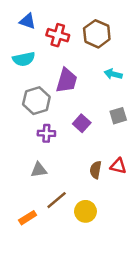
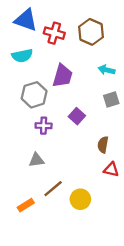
blue triangle: (28, 21) -> (26, 20), size x1.5
gray square: (118, 116) -> (111, 100), moved
red triangle: (118, 166) -> (111, 170), moved
brown semicircle: (96, 170) -> (103, 145), moved

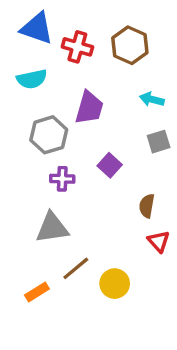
gray triangle: (36, 160) -> (52, 228), size x1.5
red triangle: (111, 170) -> (159, 241), turned 35

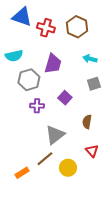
cyan semicircle: (32, 79) -> (14, 56), moved
gray triangle: (52, 228) -> (55, 135), moved, turned -30
red triangle: (159, 241) -> (92, 151), moved

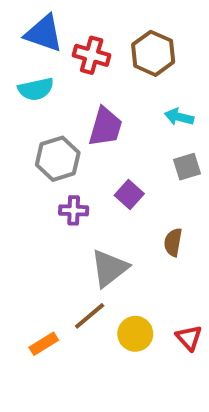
cyan semicircle: (14, 56) -> (36, 89), moved
red triangle: (92, 151) -> (189, 338), moved

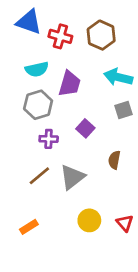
cyan semicircle: (36, 89) -> (37, 69), moved
cyan arrow: (179, 117) -> (118, 77), size x1.5
brown line: (90, 316) -> (39, 176), moved

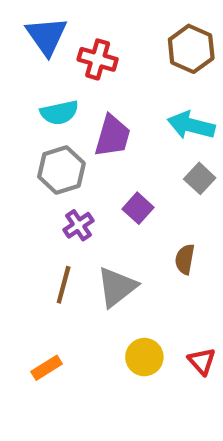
blue triangle: (29, 22) -> (47, 36), turned 36
brown hexagon: (101, 35) -> (191, 49), moved
gray square: (124, 110) -> (200, 178), turned -30
purple cross: (49, 139) -> (78, 225), turned -36
brown line: (39, 176) -> (64, 285), turned -35

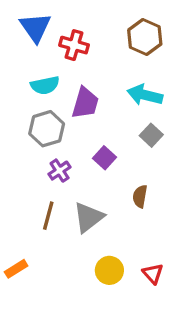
orange rectangle: (47, 368) -> (16, 269), moved

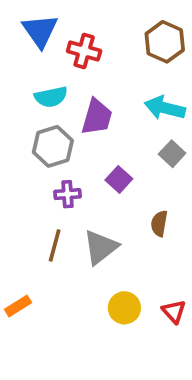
purple cross: (60, 171) -> (68, 194), turned 30

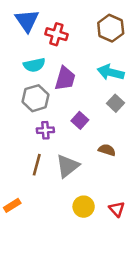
brown semicircle: (159, 223) -> (107, 150), turned 98

